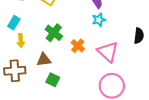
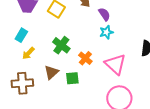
yellow arrow: (21, 41) -> (28, 53), turned 48
brown triangle: (44, 60) -> (51, 72), turned -35
green square: (53, 80) -> (72, 78), moved, turned -32

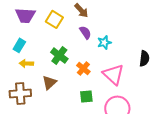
purple semicircle: (104, 14) -> (85, 32), moved
yellow arrow: (28, 53) -> (26, 63), turned 48
green square: (72, 78) -> (86, 96), moved

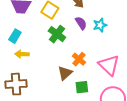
cyan star: (104, 42) -> (100, 25), moved
green cross: (59, 55) -> (57, 34), moved
brown triangle: (49, 82) -> (65, 73), moved

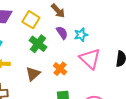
pink triangle: (109, 65) -> (90, 59), moved
brown triangle: (65, 73) -> (33, 74), moved

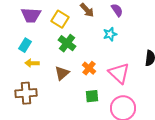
purple semicircle: (62, 33) -> (117, 10), moved
pink triangle: (90, 59) -> (119, 73), moved

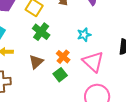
cyan star: (110, 34) -> (84, 35), moved
green square: (92, 96) -> (60, 75), moved, turned -32

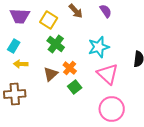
cyan star: (84, 35) -> (99, 47), size x1.5
orange cross: (63, 57) -> (70, 68), moved

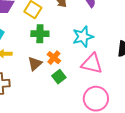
green cross: (56, 44) -> (40, 34), turned -36
pink triangle: (108, 74) -> (92, 64), turned -30

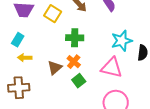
green cross: (40, 34) -> (75, 38), moved
cyan star: (83, 37) -> (122, 41), moved

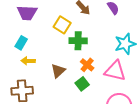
yellow square: (53, 14) -> (62, 25), moved
orange cross: (74, 62) -> (87, 65), moved

